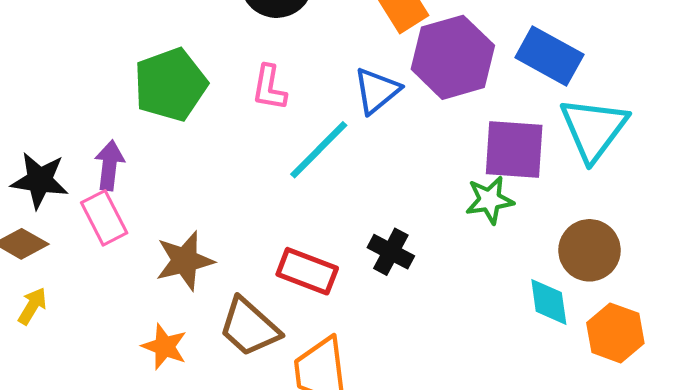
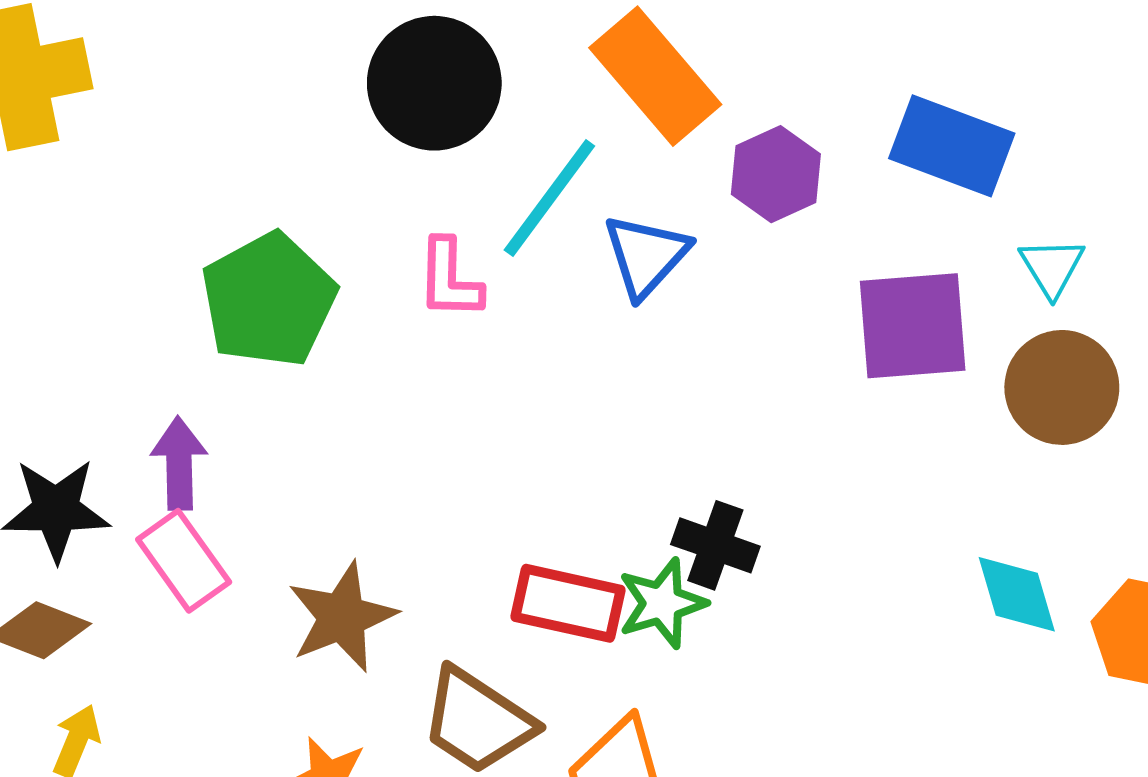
purple hexagon: (453, 57) -> (776, 174), size x0.6
cyan triangle: (594, 129) -> (1052, 267), size x0.5
cyan line: (319, 150) -> (549, 198), moved
green star: (490, 200) -> (662, 603), moved
brown circle: (589, 250) -> (1062, 387), moved

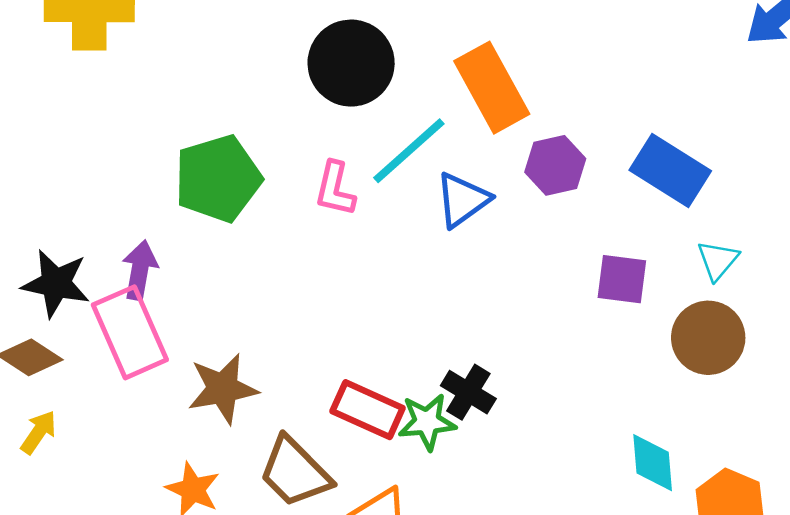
purple square: (913, 326) -> (622, 279), size x0.7
pink rectangle: (184, 561) -> (130, 332), size x1.4

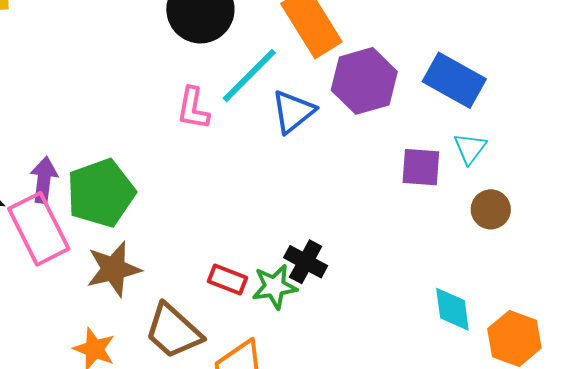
purple hexagon: (555, 165) -> (364, 81), size x1.4
green pentagon: (218, 178) -> (101, 193), moved
cyan triangle: (718, 260) -> (470, 148), moved
brown circle: (708, 338) -> (491, 209), size x0.7
red rectangle: (368, 410) -> (228, 279), size x0.7

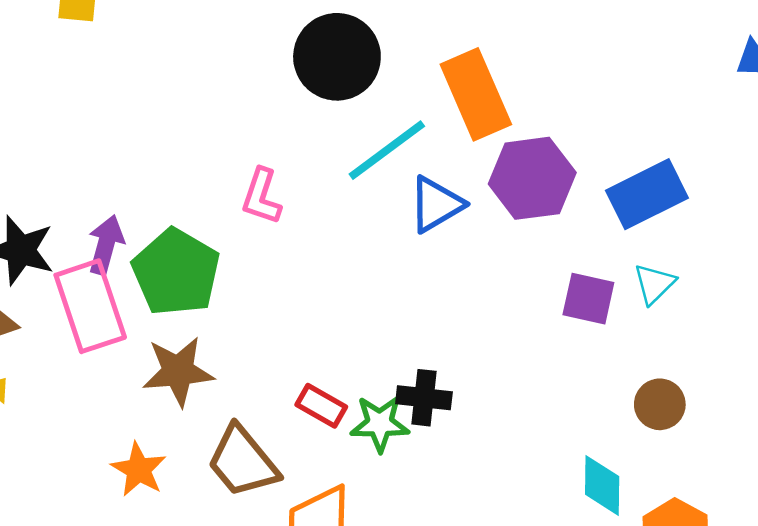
blue rectangle: (454, 80) -> (647, 194), turned -64
pink L-shape: (193, 108) -> (261, 196), moved
green pentagon: (101, 193) -> (176, 272), turned -30
brown circle: (491, 209) -> (660, 404), moved
black cross: (306, 262) -> (424, 398), turned -30

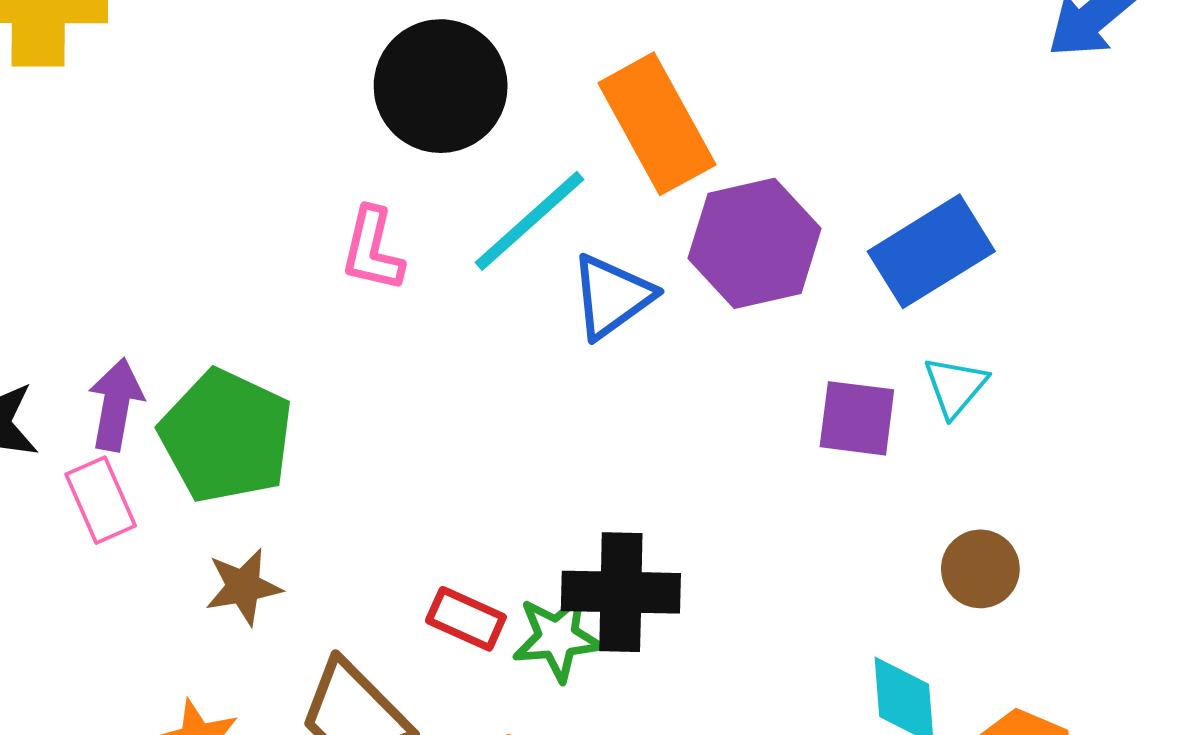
pink L-shape: (261, 196) -> (372, 250), moved
pink rectangle: (90, 306) -> (101, 500), size x0.6
brown star: (178, 371) -> (243, 587), size x0.7
black cross: (424, 398) -> (621, 592), size x1.4

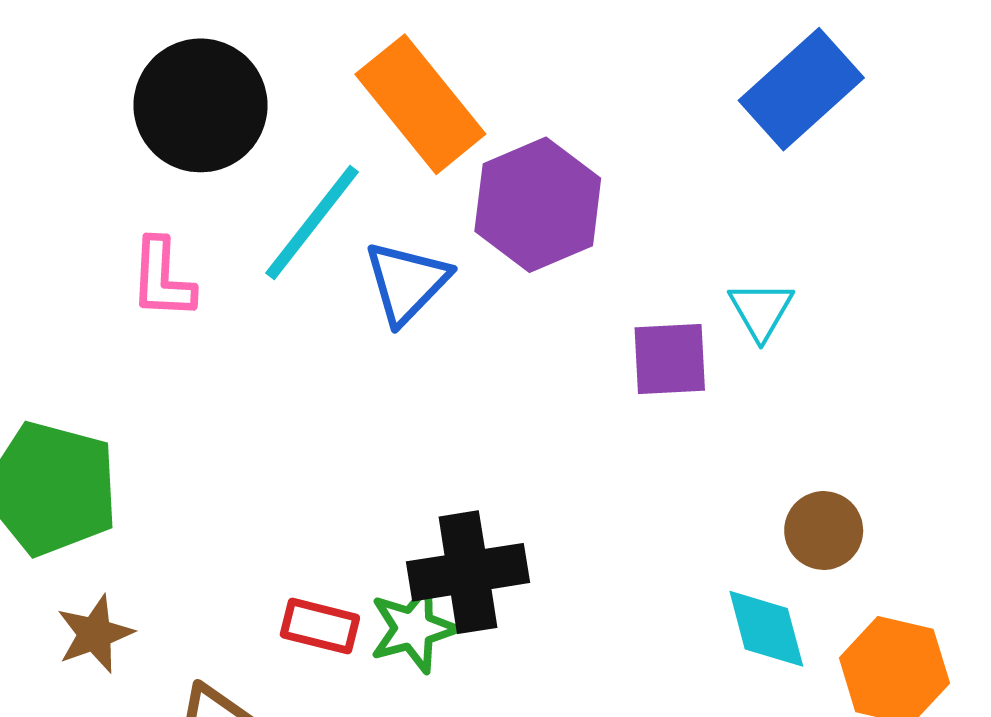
blue rectangle: (931, 251) -> (801, 89), moved
brown circle: (980, 569) -> (824, 530), moved

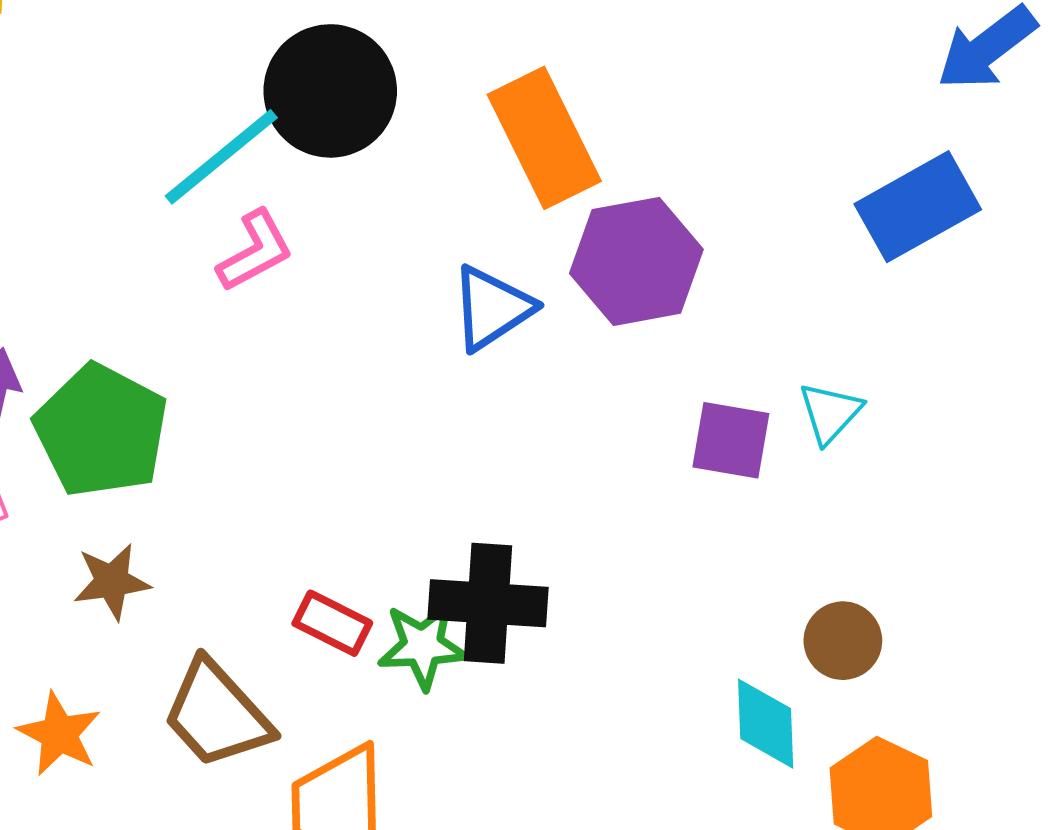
cyan line: (312, 223) -> (221, 157), moved
pink L-shape: (162, 279) -> (255, 251), turned -134

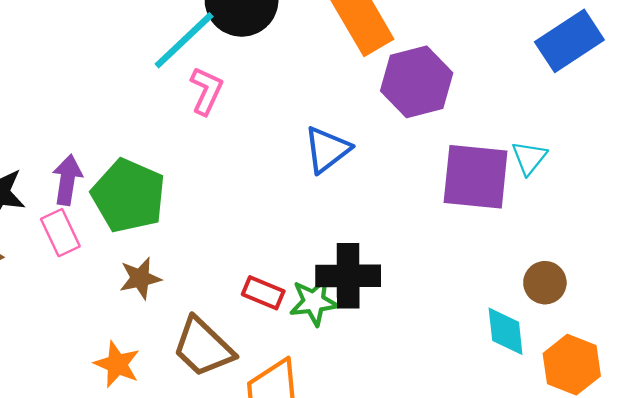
pink L-shape: (255, 251) -> (206, 91), turned -33
blue triangle: (492, 308) -> (327, 150), moved
purple square: (731, 440) -> (476, 177), size x1.6

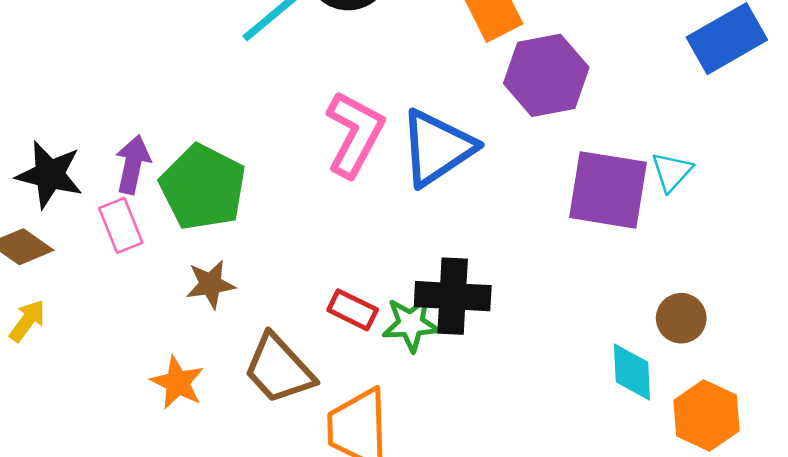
pink L-shape: (206, 91) -> (355, 134), moved, size x1.5
blue triangle: (327, 150) -> (437, 148), size x1.4

